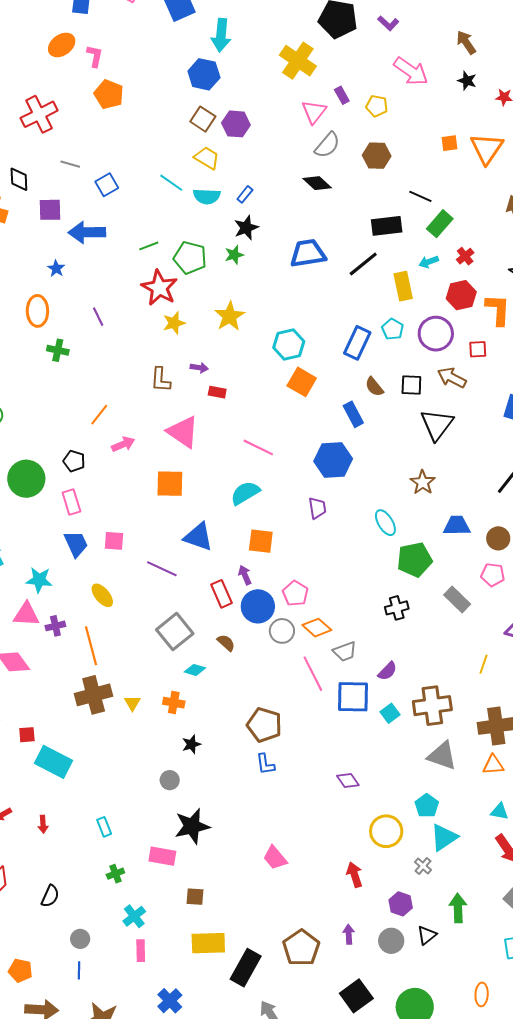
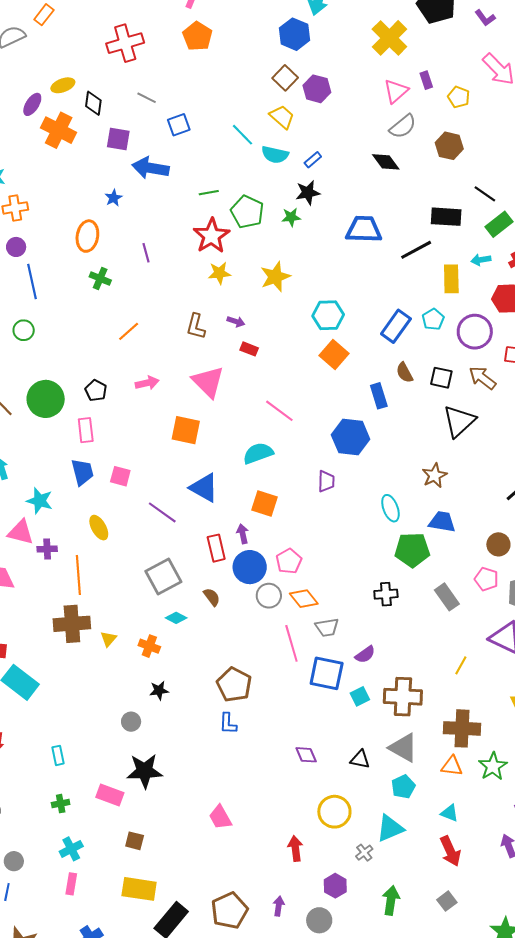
orange line: (99, 415) -> (129, 331), moved
blue trapezoid: (457, 526) -> (442, 522), moved
cyan pentagon: (427, 806) -> (403, 787), moved
black triangle: (427, 935) -> (360, 759), moved, turned 40

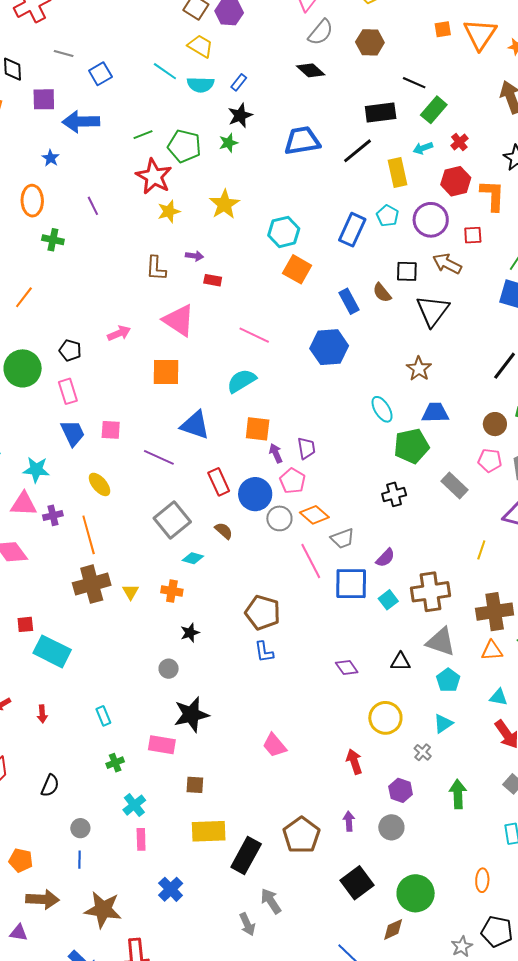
orange line: (129, 331) -> (24, 297), moved
brown semicircle: (405, 373) -> (382, 293), moved
purple trapezoid: (326, 481) -> (306, 448), moved
purple arrow: (243, 534) -> (276, 453), moved
cyan triangle: (390, 828) -> (443, 724), size x0.7

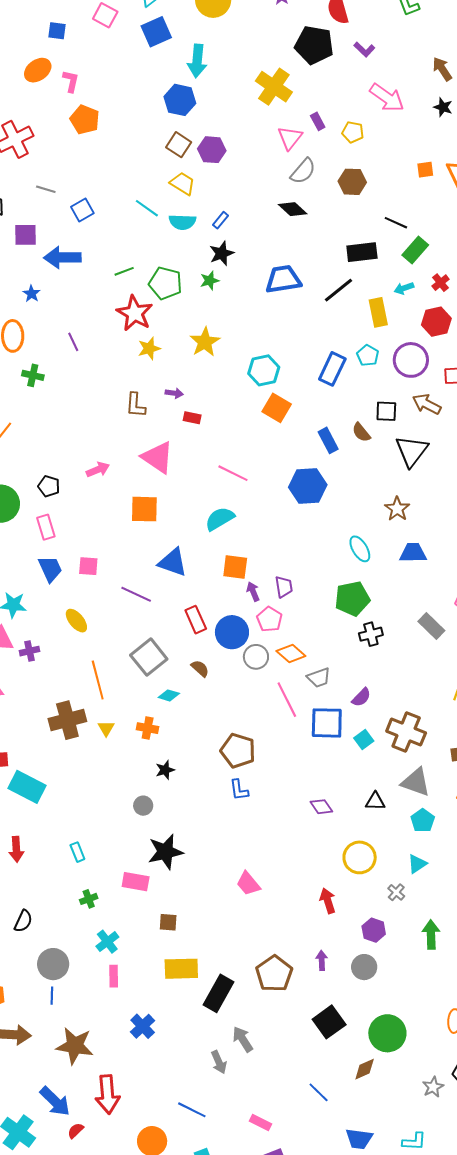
green pentagon: (411, 446) -> (352, 599), moved
orange line: (89, 535) -> (98, 680), moved
brown cross: (430, 592) -> (406, 732), turned 30
red arrow: (42, 714) -> (16, 849), size x1.4
gray circle: (80, 828) -> (53, 964), size x1.6

